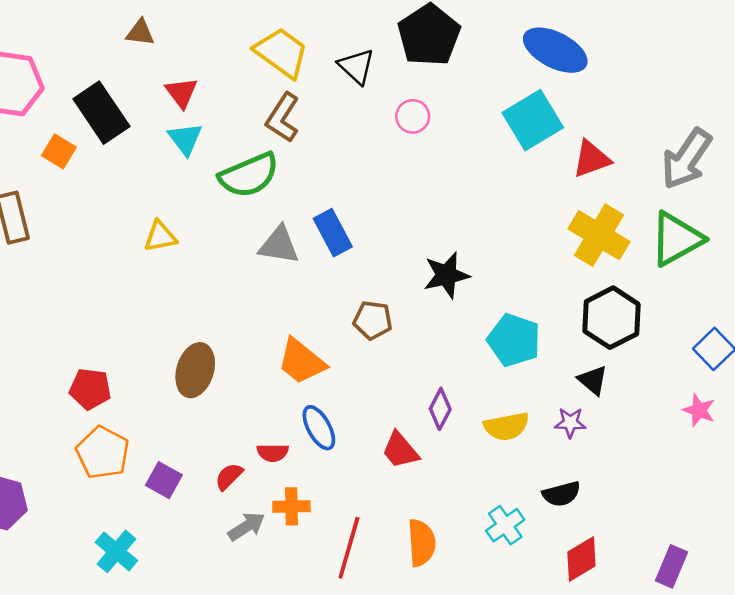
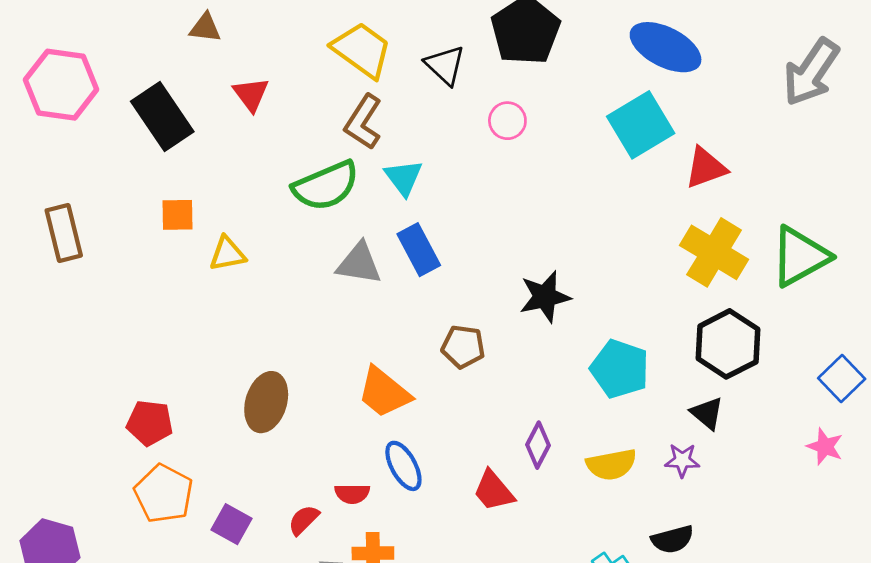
cyan triangle: (185, 139) -> (403, 177), moved
orange square: (59, 151) -> (177, 215), moved, turned -32
gray arrow: (687, 159) -> (811, 72), moved

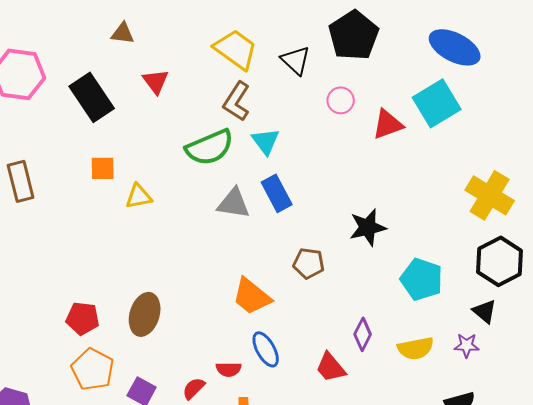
red triangle: (706, 168) -> (388, 124), moved
brown ellipse: (266, 402) -> (145, 314), moved

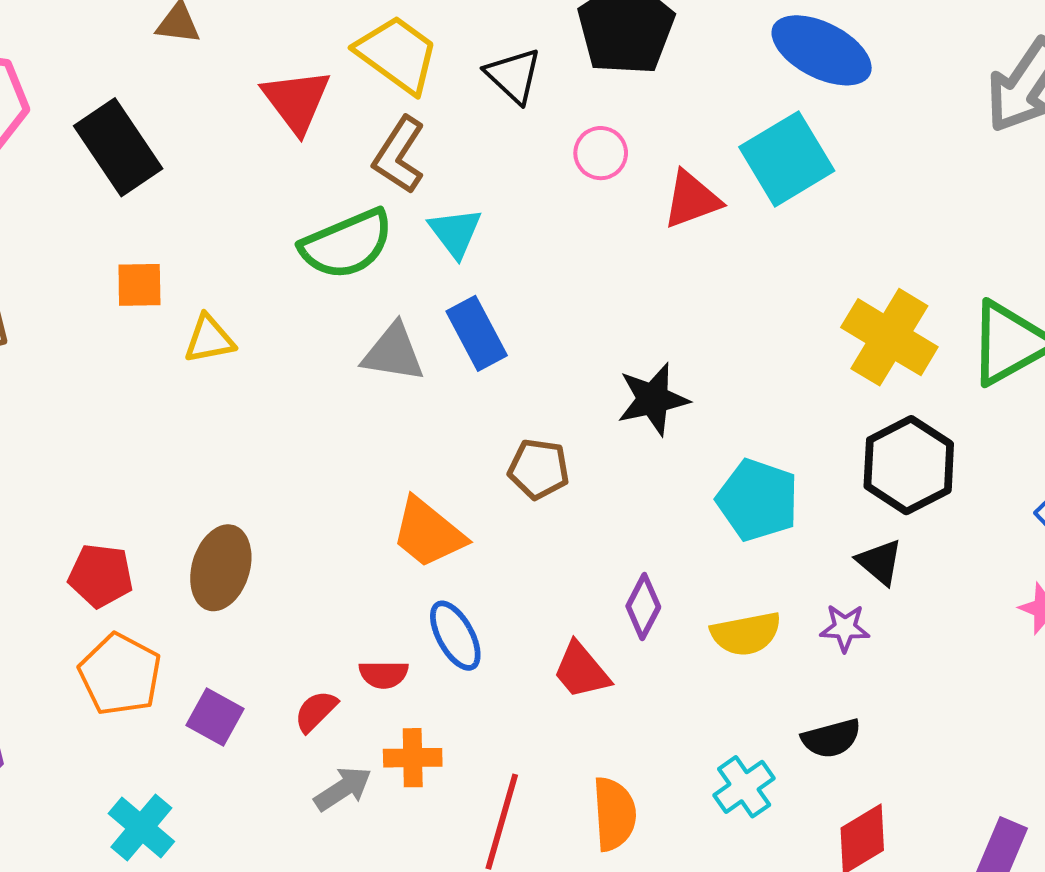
red triangle: (156, 81) -> (296, 101), moved, size x1.4

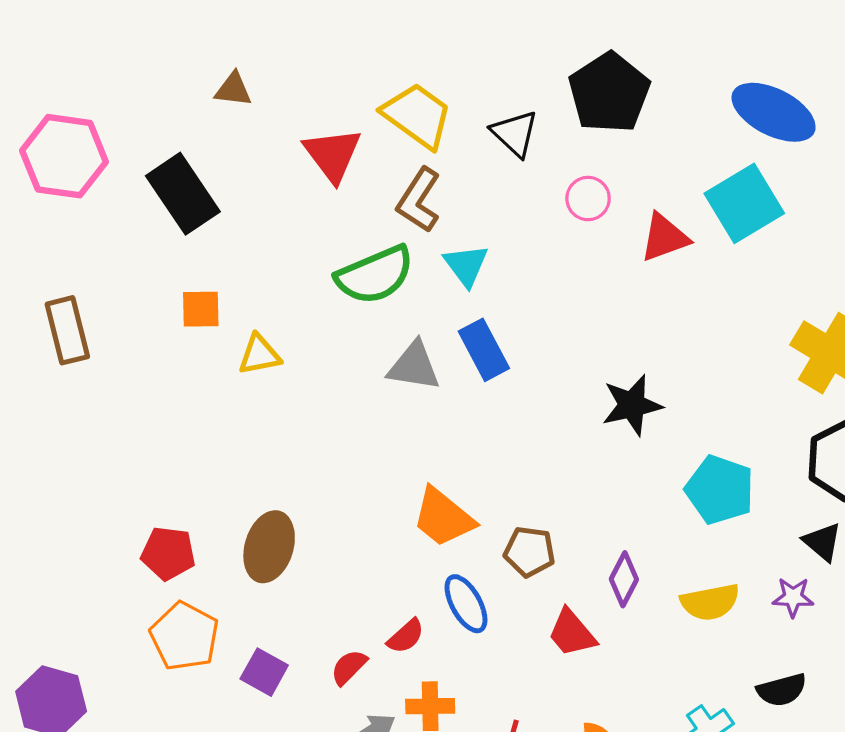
brown pentagon: (539, 469) -> (529, 552), moved
red semicircle: (384, 674) -> (406, 636), turned -42

